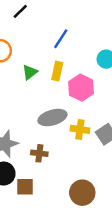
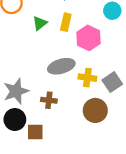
brown circle: (82, 193) -> (95, 110), moved

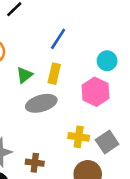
pink hexagon: (88, 38) -> (95, 92), moved
gray ellipse: (61, 66) -> (41, 103), moved

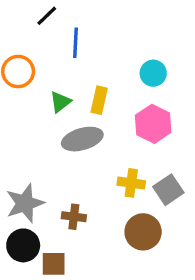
blue line: (58, 39) -> (76, 43), moved, turned -30
cyan circle: (107, 61) -> (153, 73), moved

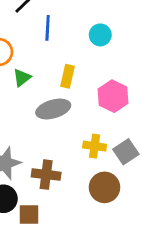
cyan circle: (153, 73) -> (100, 35), moved
green triangle: (60, 102) -> (22, 78), moved
brown cross: (74, 217) -> (46, 175), size x1.4

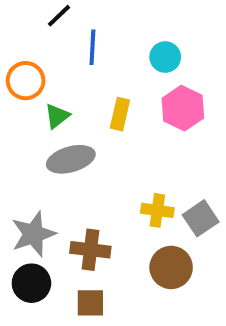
pink hexagon: (113, 96) -> (183, 108), moved
gray ellipse: (53, 109) -> (71, 159), moved
brown square: (29, 214) -> (90, 303), moved

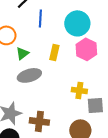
cyan circle: (165, 57) -> (77, 23), size x1.6
yellow cross: (157, 210) -> (79, 90), moved
gray square: (201, 218) -> (95, 105), turned 30

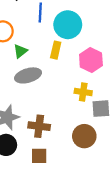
cyan circle: (77, 23) -> (68, 25), moved
pink hexagon: (86, 49) -> (91, 60), moved

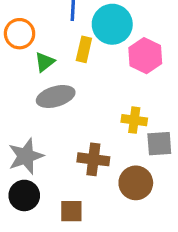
yellow rectangle: (56, 50) -> (84, 49), moved
pink hexagon: (91, 60) -> (145, 56), moved
brown cross: (39, 126) -> (93, 159), moved

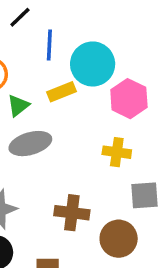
yellow rectangle: (84, 49) -> (61, 92), turned 55
yellow cross: (134, 120) -> (117, 152), moved

